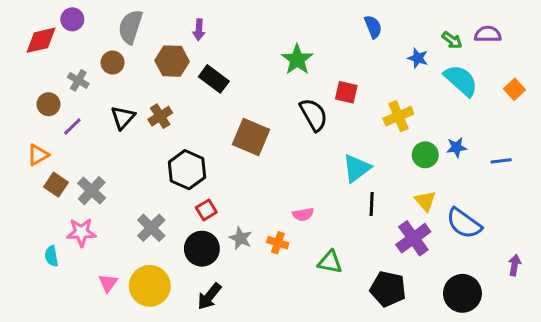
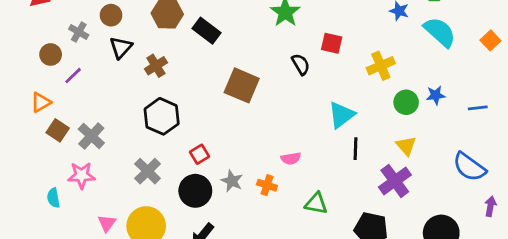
black semicircle: (314, 115) -> (301, 64), size x0.7
black triangle: (123, 118) -> (121, 47), moved
black hexagon: (187, 170) -> (162, 116), moved
blue semicircle: (464, 223) -> (469, 167), moved

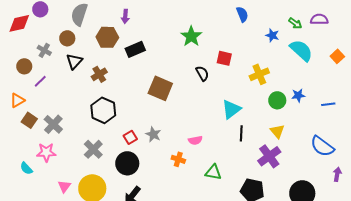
black rectangle: (207, 31) -> (135, 49), turned -60
gray star: (232, 181) -> (153, 134), moved
cyan semicircle: (53, 198) -> (26, 168), turned -32

